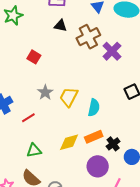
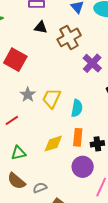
purple cross: (112, 51) -> (92, 63), moved
red square: (34, 57) -> (15, 60), size x1.6
orange rectangle: (94, 137) -> (78, 137), turned -60
black cross: (113, 144) -> (97, 144), turned 32

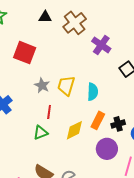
red line: (12, 120) -> (49, 112), moved, turned -40
orange rectangle: (78, 137) -> (98, 120), turned 30
green triangle: (18, 153) -> (41, 133), moved

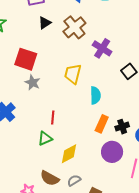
black triangle: (45, 17) -> (45, 23), turned -32
gray star: (42, 85) -> (33, 83), moved
yellow trapezoid: (66, 86) -> (73, 74), moved
yellow diamond: (74, 130) -> (69, 154), moved

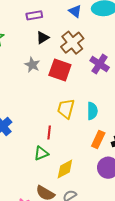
red square: (26, 59) -> (60, 70), moved
yellow trapezoid: (73, 74) -> (66, 109), moved
gray star: (33, 83) -> (32, 65), moved

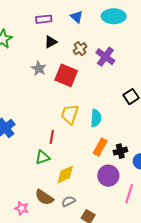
blue triangle: (75, 11) -> (77, 17), moved
brown cross: (72, 43) -> (80, 49), size x0.6
purple cross: (100, 64) -> (105, 57), moved

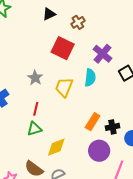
purple cross: (105, 57) -> (103, 54), moved
gray star: (39, 68) -> (35, 78), moved
cyan semicircle: (96, 118) -> (90, 78), moved
red line: (52, 137) -> (36, 109), moved

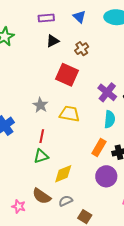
purple cross: (103, 54) -> (107, 92), moved
cyan semicircle: (90, 78) -> (110, 119), moved
yellow trapezoid: (64, 87) -> (70, 114), turned 80

